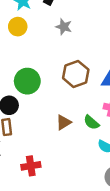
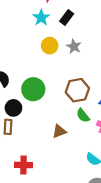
yellow circle: (18, 27) -> (50, 46), moved
green semicircle: (91, 122) -> (83, 115), moved

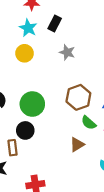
yellow circle: (50, 46) -> (25, 53), moved
black circle: (13, 108) -> (25, 130), moved
brown triangle: (59, 131) -> (77, 145), moved

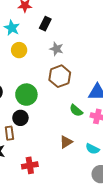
cyan star: (28, 28) -> (12, 28), moved
brown hexagon: (78, 97) -> (60, 76), moved
brown triangle: (77, 145) -> (66, 142), moved

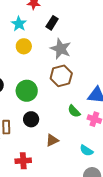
gray star: (57, 49) -> (61, 49), size x1.5
black circle: (20, 118) -> (31, 119), moved
brown triangle: (66, 142) -> (52, 140), moved

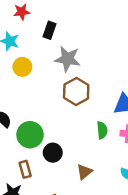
green circle: (27, 91) -> (30, 135), moved
green semicircle: (74, 111) -> (102, 130), turned -128

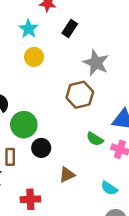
gray star: (68, 59) -> (96, 63), moved
green semicircle: (102, 130) -> (95, 139), turned 112

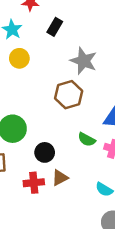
black circle: (41, 148) -> (45, 152), moved
red cross: (30, 199) -> (34, 183), moved

